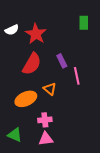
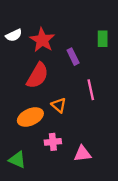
green rectangle: (84, 23) -> (103, 39), moved
purple rectangle: (62, 61) -> (73, 57), moved
pink triangle: (46, 139) -> (82, 154), moved

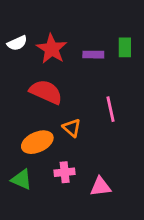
purple rectangle: (73, 57) -> (93, 55), moved, turned -63
red semicircle: (37, 76) -> (46, 92), turned -96
green triangle: (17, 160) -> (22, 179), moved

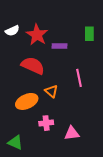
purple rectangle: (93, 55) -> (60, 46), moved
green triangle: (22, 179) -> (15, 143), moved

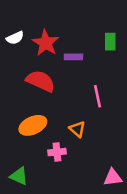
orange triangle: (51, 91) -> (77, 129), moved
pink triangle: (72, 133) -> (113, 177), moved

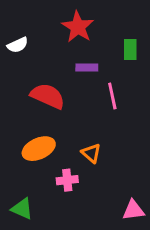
red star: (46, 43) -> (78, 27), moved
pink line: (98, 96) -> (112, 96), moved

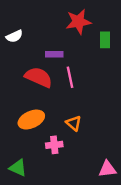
red star: (78, 27) -> (78, 22), moved, turned 30
purple rectangle: (87, 67) -> (54, 54), moved
pink line: (112, 96) -> (70, 77), moved

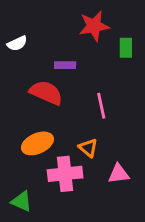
pink line: (70, 77) -> (101, 106), moved
pink cross: (54, 145) -> (65, 174), size x1.6
pink triangle: (107, 169) -> (119, 174), moved

